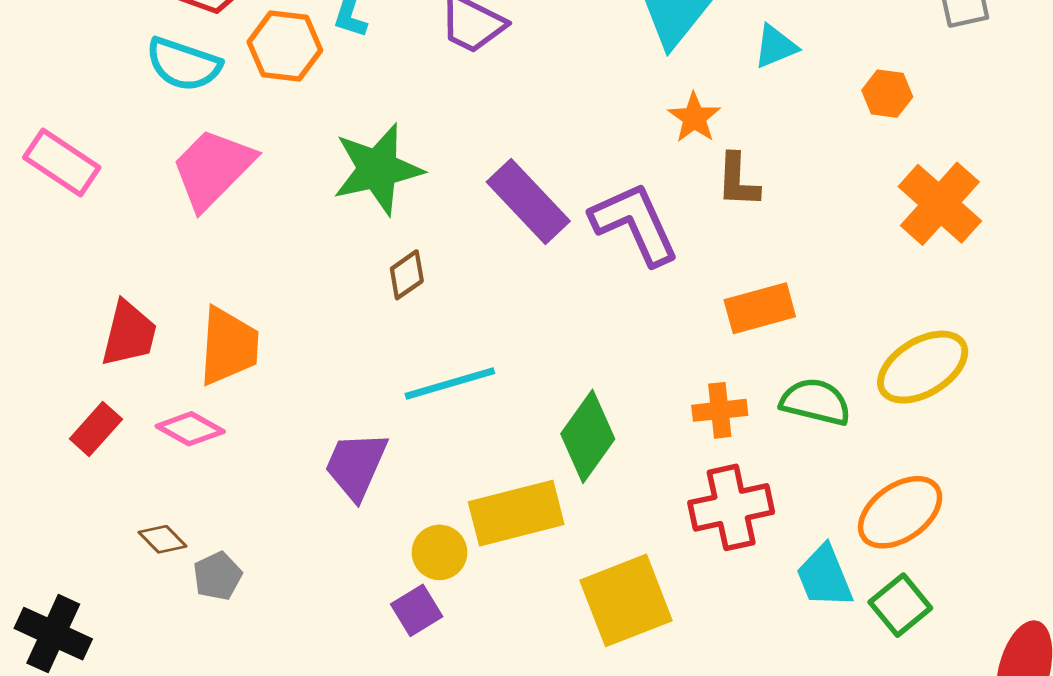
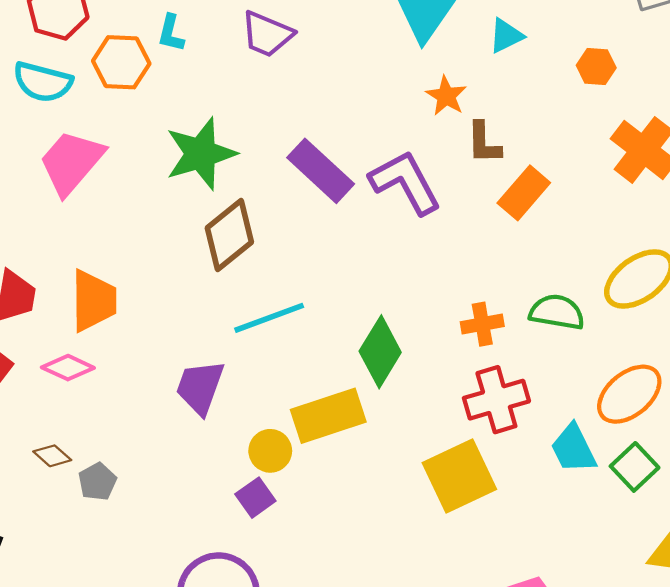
brown diamond: (407, 275) -> (229, 235), size x1.8
orange rectangle: (760, 308) -> (524, 193), moved, turned -30
yellow square: (626, 600) -> (459, 476), moved

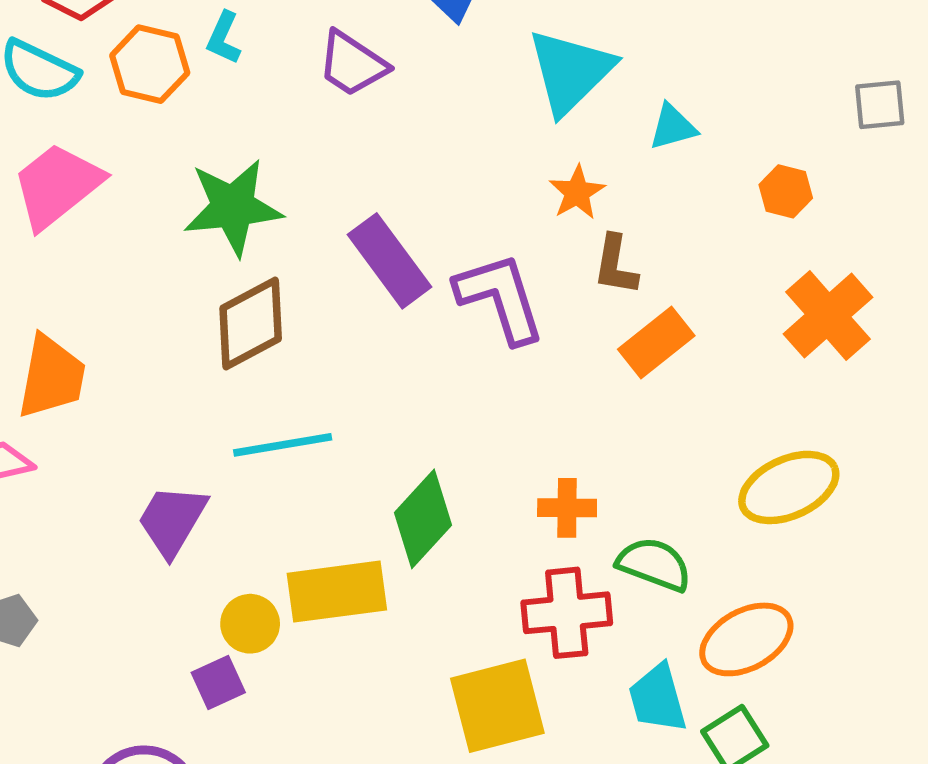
green semicircle: (557, 312) -> (654, 564), moved

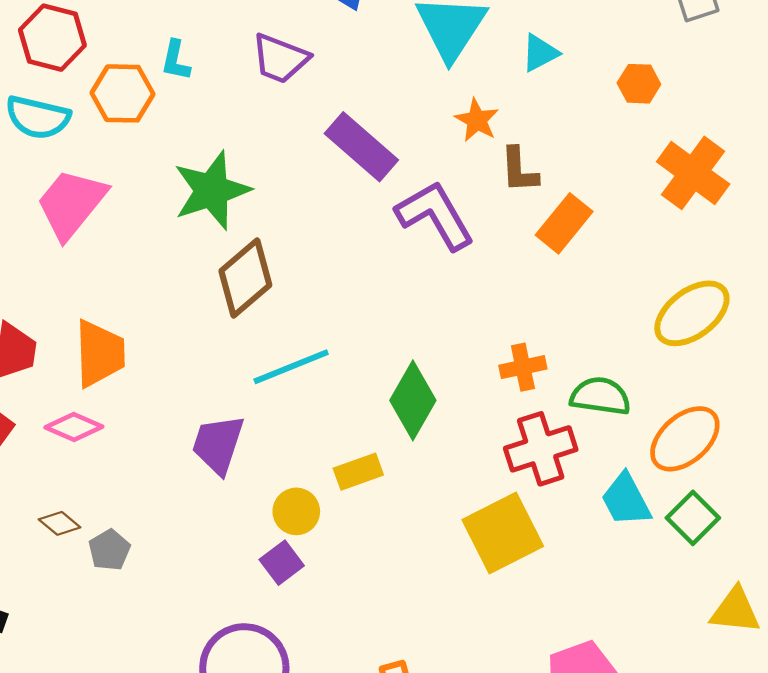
purple rectangle: (389, 261) -> (361, 147), moved
yellow rectangle: (337, 592) -> (358, 472), size x0.6

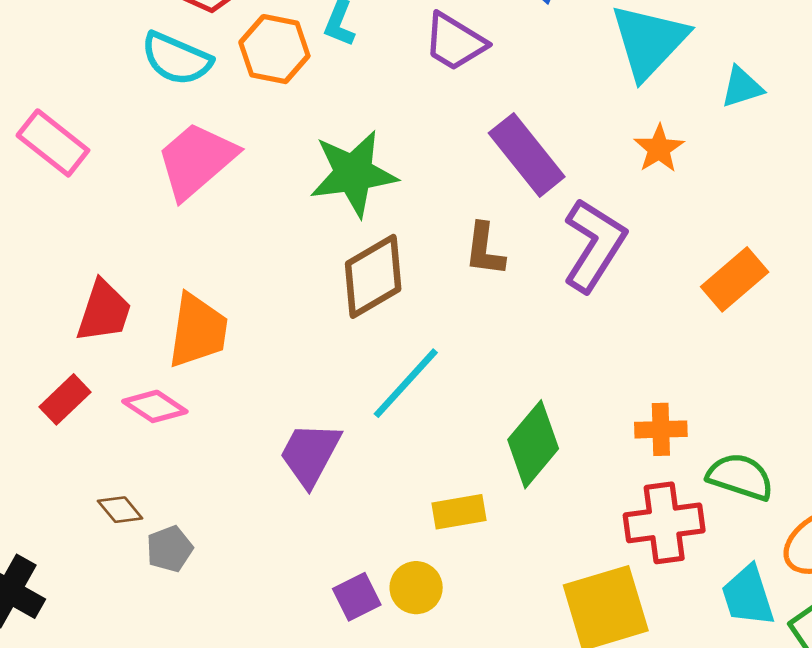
brown L-shape: (519, 170) -> (485, 249), moved
purple L-shape: (435, 215) -> (594, 245), turned 52
cyan line: (291, 367) -> (406, 383), turned -36
yellow circle: (296, 511) -> (416, 588), moved

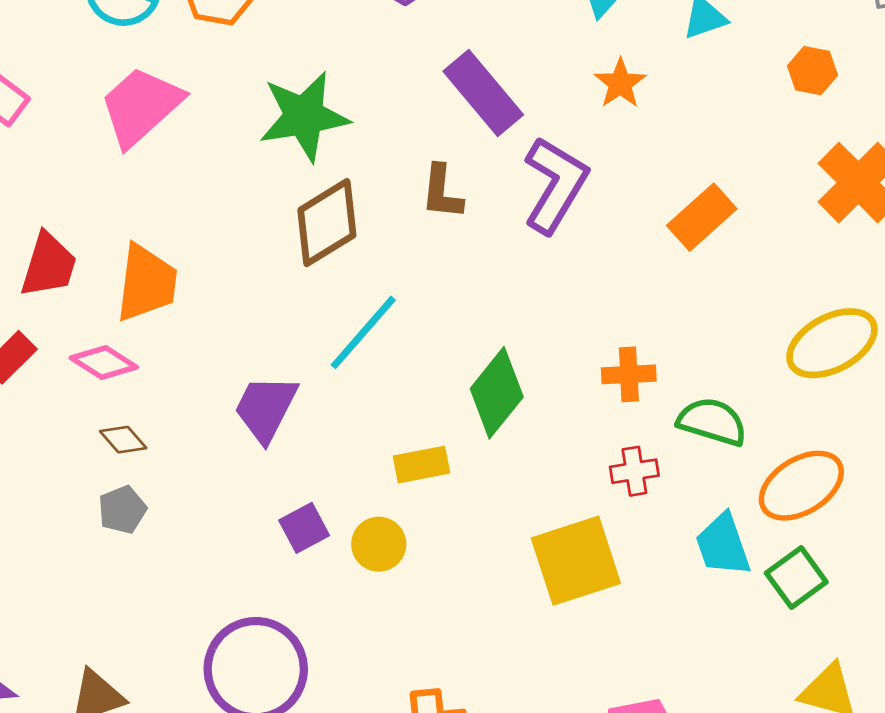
brown diamond: (120, 510) -> (123, 440), moved
red cross: (664, 523) -> (634, 471), size x0.6
purple square: (357, 597) -> (304, 528), moved

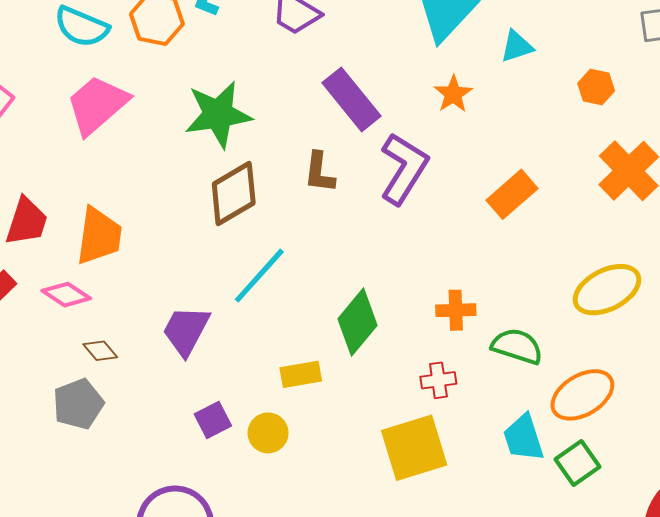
brown diamond: (123, 440) -> (100, 351), moved
red cross: (634, 471) -> (438, 380), moved
gray pentagon: (122, 510) -> (78, 404), size x1.4

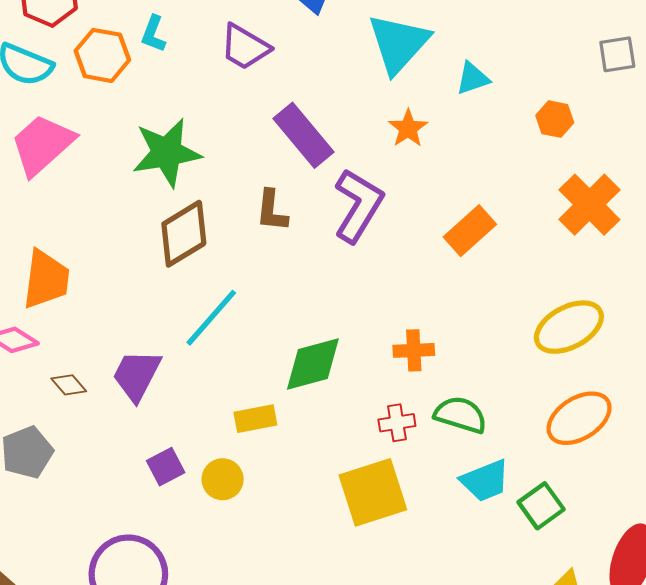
green diamond: (358, 322) -> (313, 364), turned 36
green semicircle: (517, 346) -> (461, 415), moved
brown diamond: (100, 351) -> (69, 385), moved
orange ellipse: (582, 395) -> (579, 418), moved
cyan trapezoid: (523, 438) -> (485, 481), turned -93

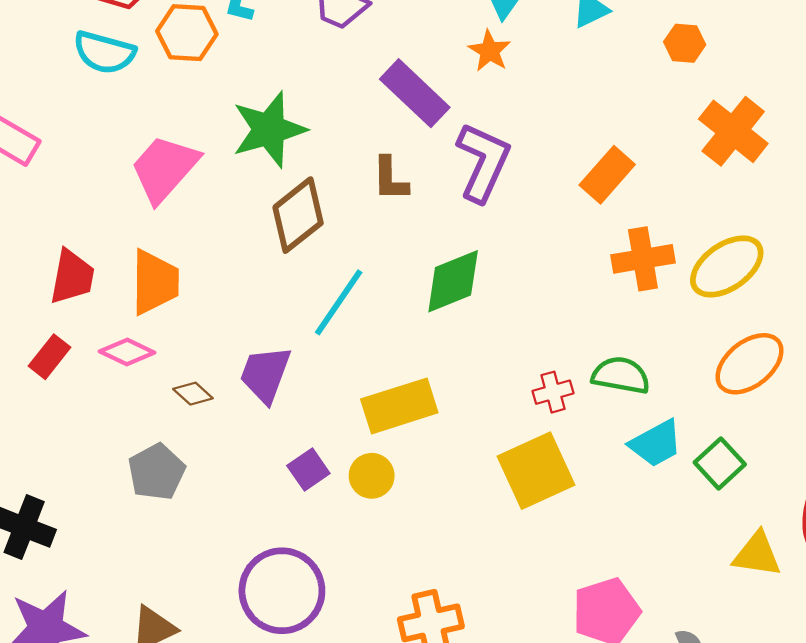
orange star: (408, 128) -> (489, 51), moved
pink trapezoid: (42, 144) -> (164, 169), moved
orange cross: (414, 350) -> (643, 259), moved, size x1.4
green diamond: (313, 364) -> (453, 281), moved
yellow rectangle: (255, 419) -> (399, 406), size x1.6

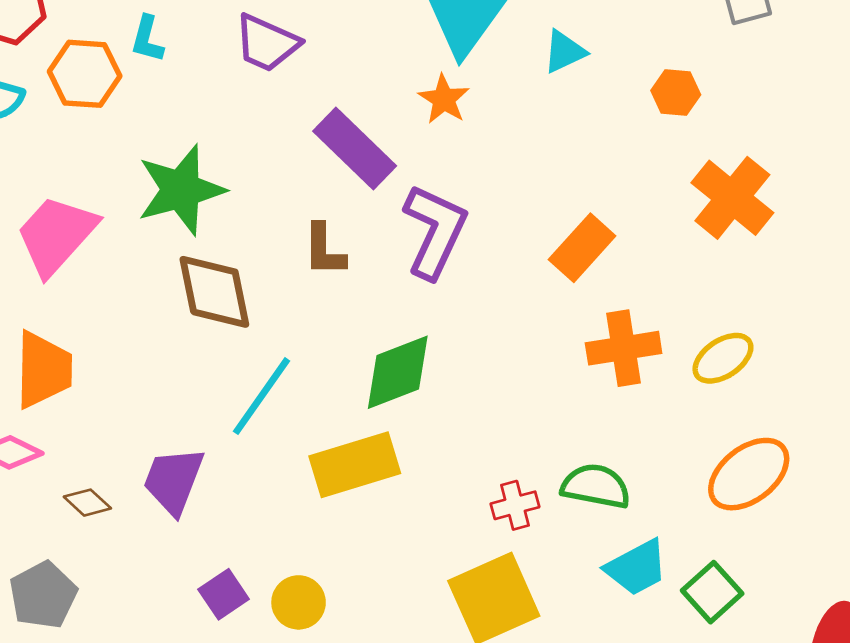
brown diamond: (298, 215) -> (214, 292), turned -64
yellow ellipse: (727, 266) -> (723, 358), size x0.7
yellow rectangle: (399, 406) -> (355, 465), moved

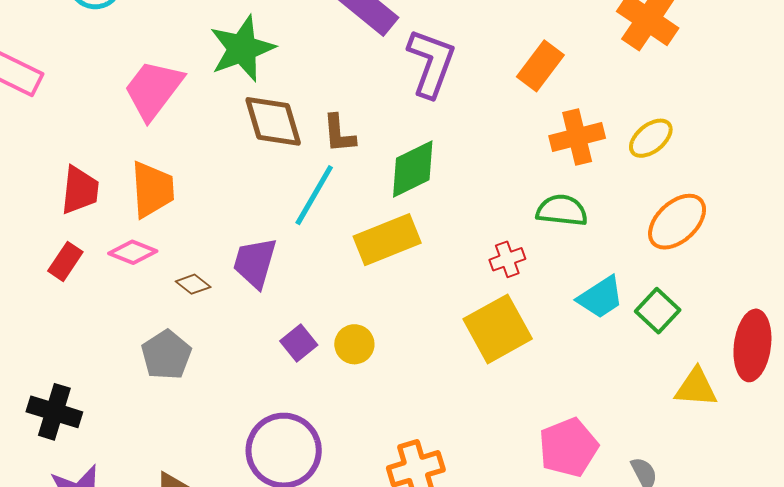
brown L-shape: (324, 250) -> (339, 134), moved
green semicircle: (596, 486) -> (562, 210), moved

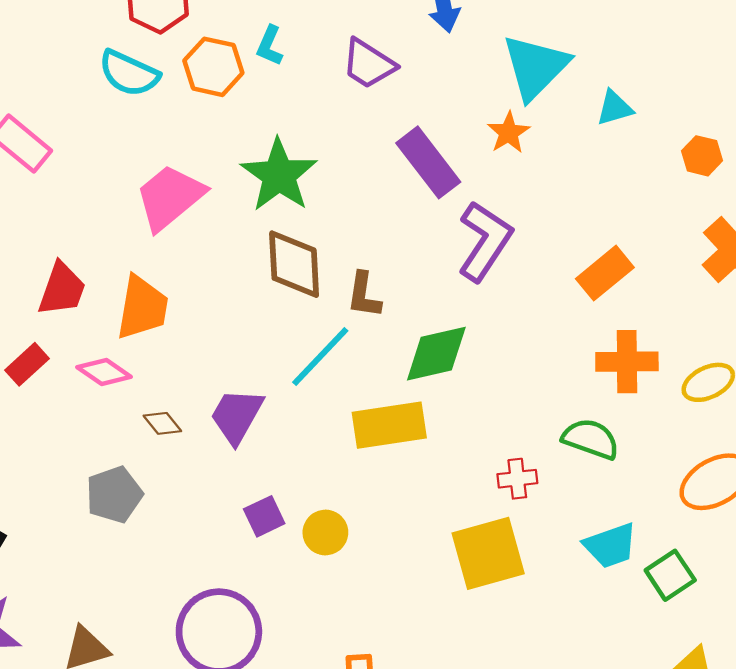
green star: (242, 49) -> (279, 175), turned -30

